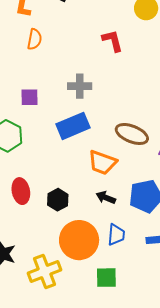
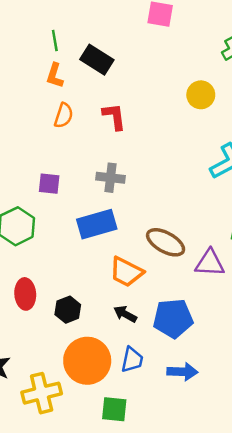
red L-shape: (113, 41) -> (114, 117), moved

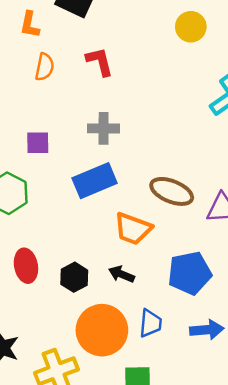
black arrow: (125, 314) -> (121, 274), moved

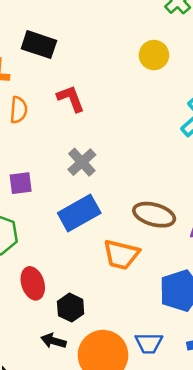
gray cross: (104, 128) -> (82, 162), turned -36
red ellipse: (26, 266) -> (33, 283), moved
black arrow: (121, 274) -> (54, 341), moved
blue trapezoid: (151, 323) -> (149, 343), turned 92

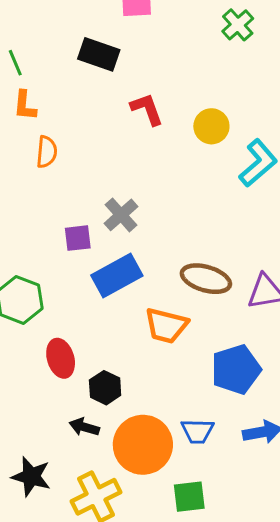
black rectangle: (39, 45) -> (99, 54), moved
yellow circle: (154, 55) -> (211, 126), moved
red L-shape: (71, 99) -> (147, 109), moved
purple square: (21, 183) -> (78, 238), moved

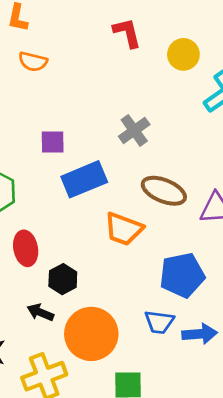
orange semicircle: (47, 152) -> (33, 62), turned 92
gray cross: (121, 215) -> (134, 130), moved
blue trapezoid: (197, 431) -> (159, 322), moved

